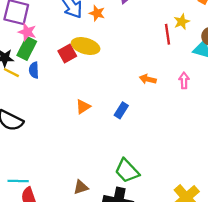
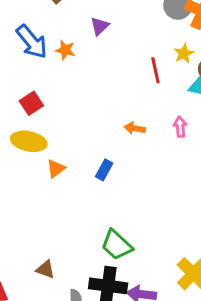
yellow star: (182, 22) -> (184, 54), moved
yellow ellipse: (86, 46) -> (29, 141), moved
brown triangle: (81, 187) -> (45, 269), moved, turned 42

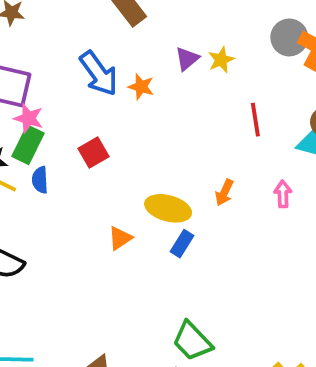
yellow star: (184, 54) -> (221, 60), moved
orange arrow: (135, 128) -> (224, 193), turned -78
yellow ellipse: (29, 141) -> (168, 208), moved

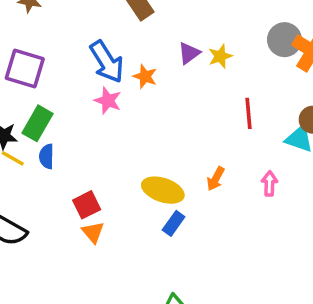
pink star: (28, 118) -> (108, 101), moved
red square: (94, 152) -> (87, 205), moved
orange triangle: (120, 238) -> (93, 232), moved, turned -40

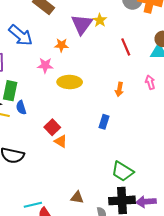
purple triangle: (189, 53) -> (82, 24), size x1.6
blue arrow: (107, 62) -> (21, 35), moved
yellow ellipse: (163, 190) -> (70, 82), moved

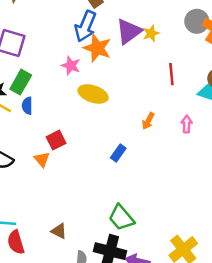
blue arrow: (21, 35) -> (85, 26), moved, turned 55
orange star: (61, 45) -> (97, 48), size x1.6
orange triangle: (61, 141) -> (42, 159), moved

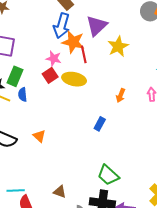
yellow star: (151, 33) -> (118, 46), moved, size x1.5
red line: (171, 74) -> (84, 54), moved
red square: (56, 140) -> (50, 75), moved

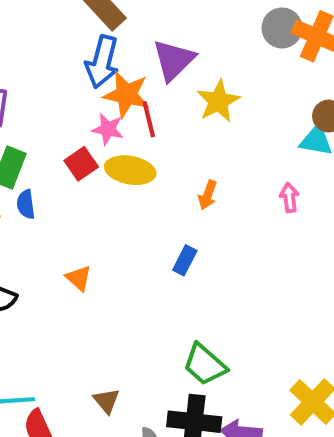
pink star: (54, 58) -> (108, 129), moved
orange arrow: (121, 95) -> (208, 195), moved
orange triangle: (39, 136) -> (79, 278), moved
brown triangle: (60, 192) -> (106, 401), turned 32

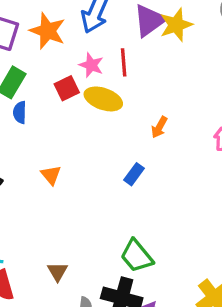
orange star: (126, 95) -> (47, 31), moved
yellow star: (218, 101) -> (176, 25), moved

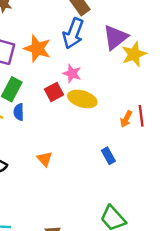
yellow star: (176, 25) -> (134, 54), moved
red line: (124, 62) -> (141, 116), moved
blue rectangle: (134, 174) -> (108, 156), turned -63

